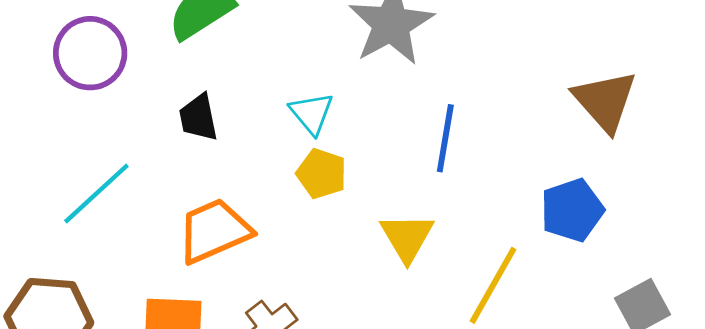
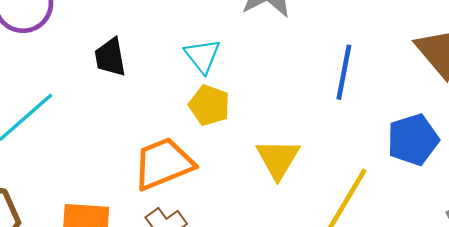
blue line: (445, 138) -> (344, 72), moved
orange trapezoid: (214, 231) -> (163, 164), moved

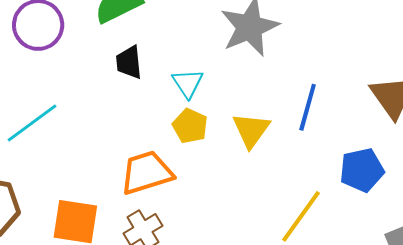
black trapezoid: (110, 57) -> (129, 62), moved
yellow triangle: (278, 159) -> (251, 130), moved

